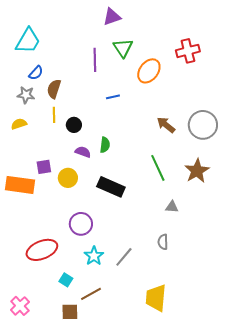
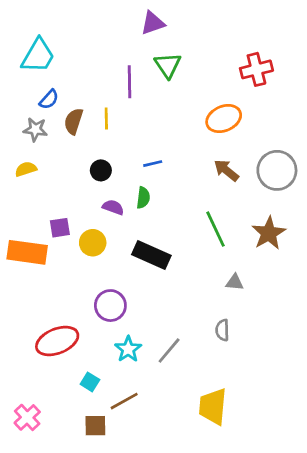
orange ellipse: (149, 71) -> (224, 119), moved, turned 30
blue line: (113, 97) -> (153, 164), moved
yellow line: (54, 115) -> (106, 119), moved

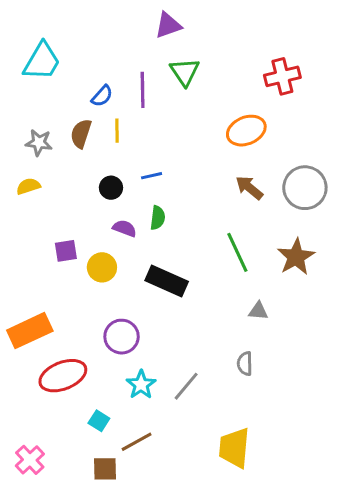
blue semicircle: (49, 99) -> (102, 96), moved
blue line: (153, 164) -> (152, 176), moved
orange rectangle: (27, 252) -> (30, 331), moved, turned -33

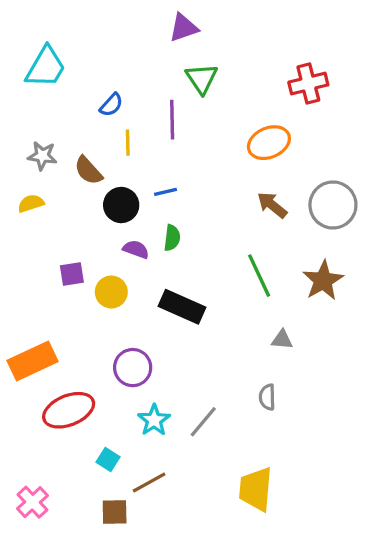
purple line: (143, 90) -> (172, 120), moved
brown semicircle: (81, 134) -> (88, 171), moved, turned -60
black circle: (111, 188) -> (121, 205), size x1.4

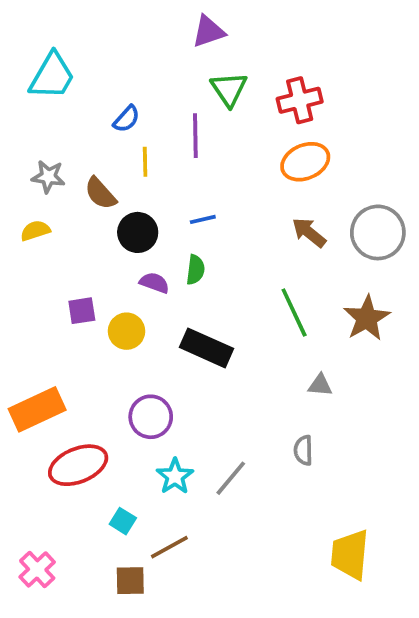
red cross: (308, 84) -> (300, 100), moved
blue line: (165, 192) -> (203, 219), moved
yellow trapezoid: (256, 489) -> (350, 555), moved

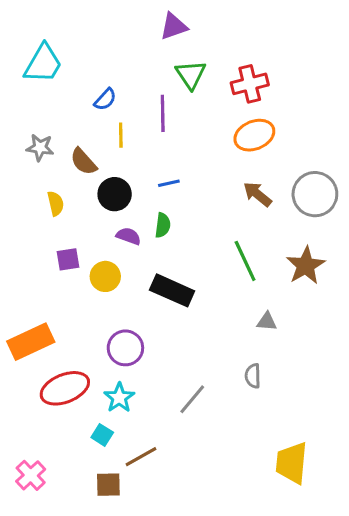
yellow semicircle: (35, 231) -> (56, 203), moved, turned 95
cyan star: (175, 476) -> (119, 398), moved

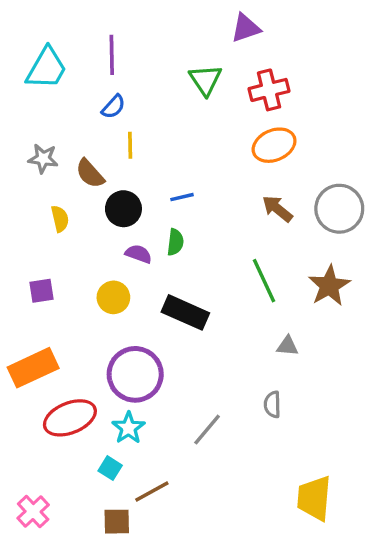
purple triangle: (174, 26) -> (246, 28), moved
purple line: (163, 113) -> (112, 55), moved
purple square: (68, 259) -> (41, 291), moved
purple circle: (125, 348) -> (135, 374), size x1.4

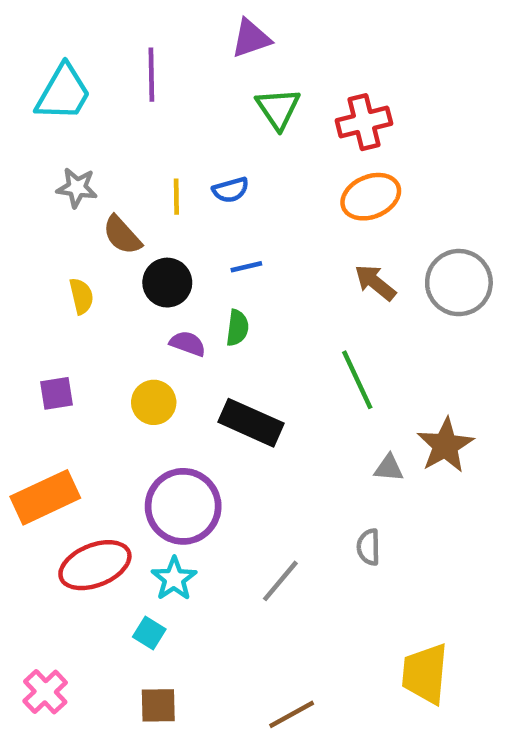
purple triangle: (246, 28) -> (251, 38), moved
blue semicircle: (113, 107) -> (231, 190), moved, turned 32
gray star: (43, 159) -> (77, 188), moved
brown star: (329, 286) -> (445, 445), moved
brown line: (152, 491) -> (292, 714), moved

